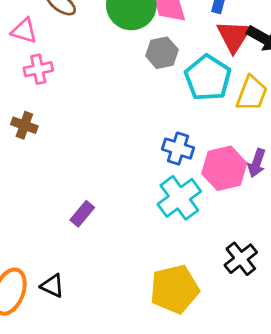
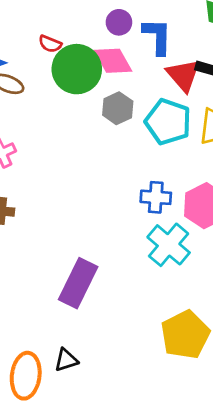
purple rectangle: (82, 214) -> (78, 283), size x1.8
black triangle: (52, 286) -> (66, 360), turned -30

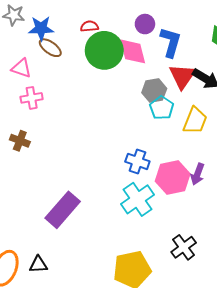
red semicircle: (50, 44) -> (89, 26), turned 138
gray hexagon: (118, 108) -> (154, 91), moved
cyan pentagon: (168, 122) -> (162, 108), size x0.7

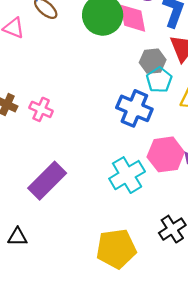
pink cross: (32, 98) -> (41, 109), moved, turned 30
blue cross: (137, 161) -> (134, 108), moved, size x1.4

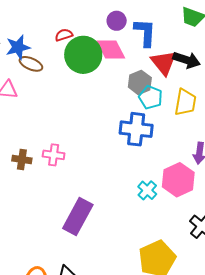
pink hexagon: (166, 154) -> (178, 180), moved
cyan cross: (127, 175) -> (147, 190), size x0.6

